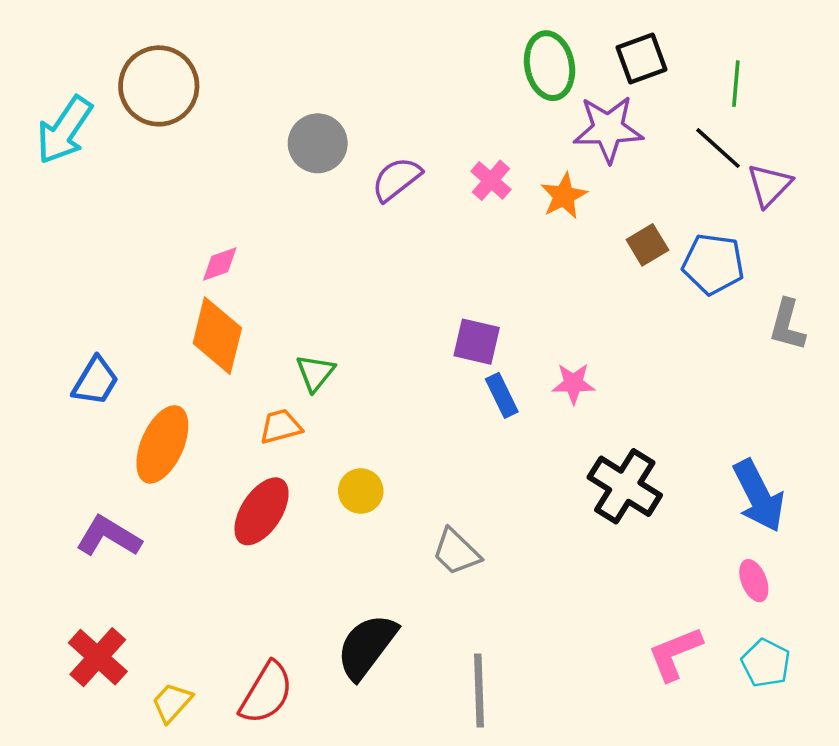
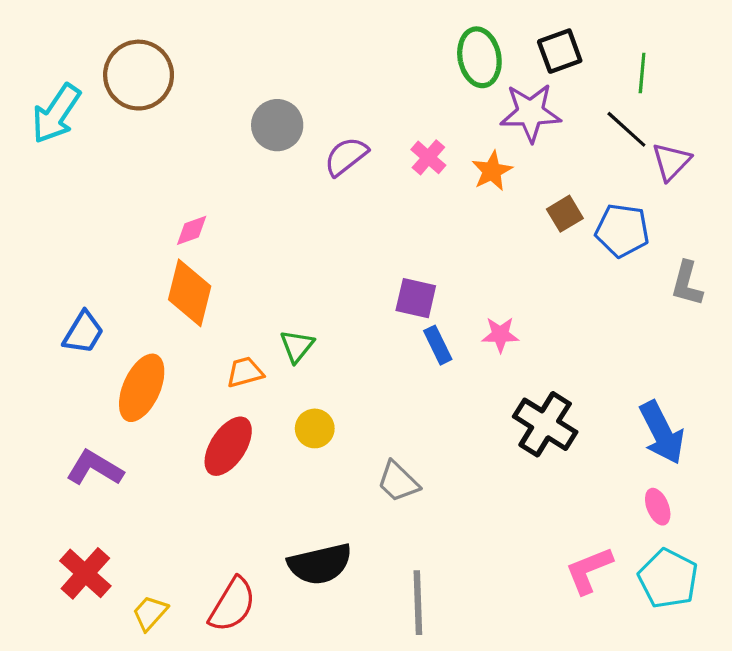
green triangle: (315, 373) -> (297, 346), moved
black semicircle: (367, 646) -> (320, 564), turned -140
cyan pentagon: (766, 663) -> (668, 579), size x1.4

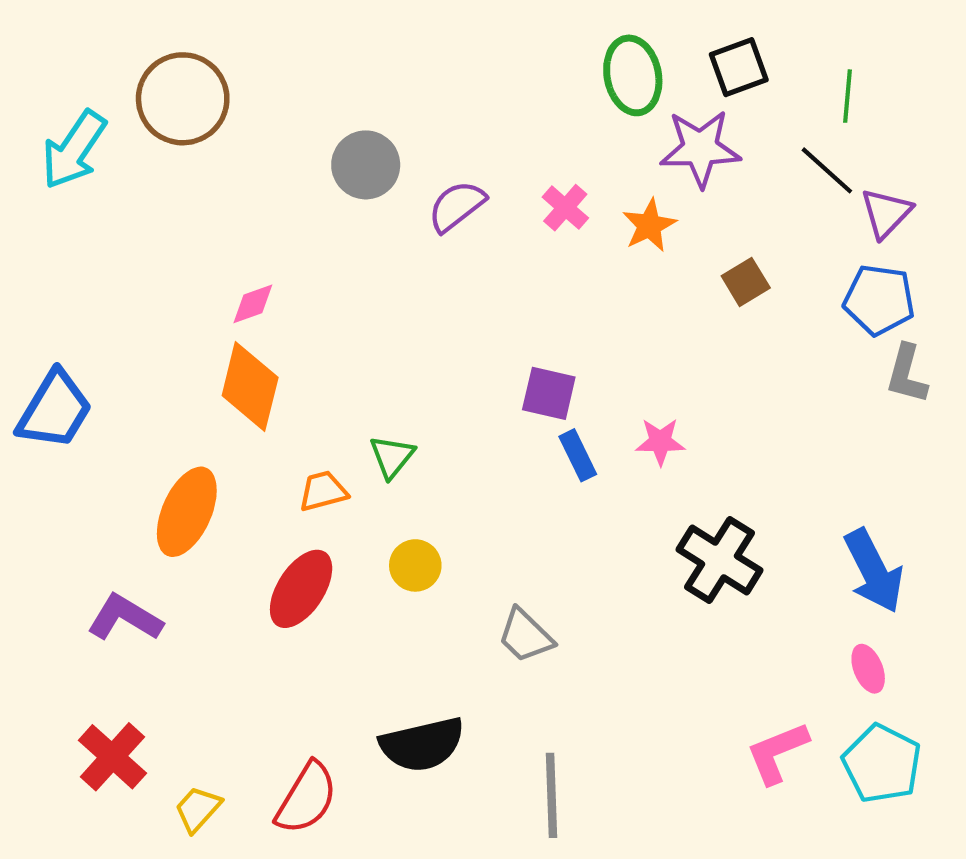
blue pentagon: (622, 230) -> (879, 300), moved
blue trapezoid: (83, 333) -> (55, 410), moved, size x1.4

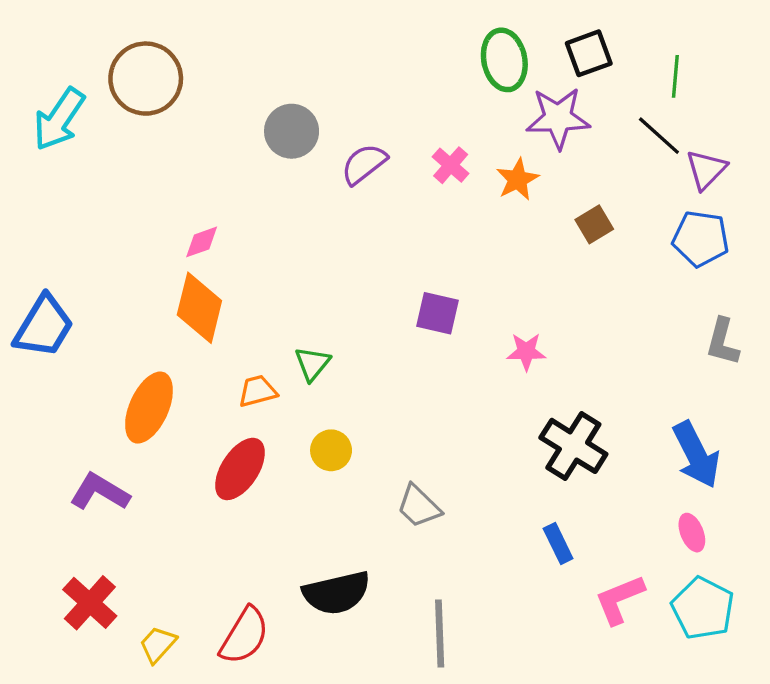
gray L-shape: (907, 374) -> (723, 342), moved
blue rectangle: (578, 455) -> (558, 544), moved

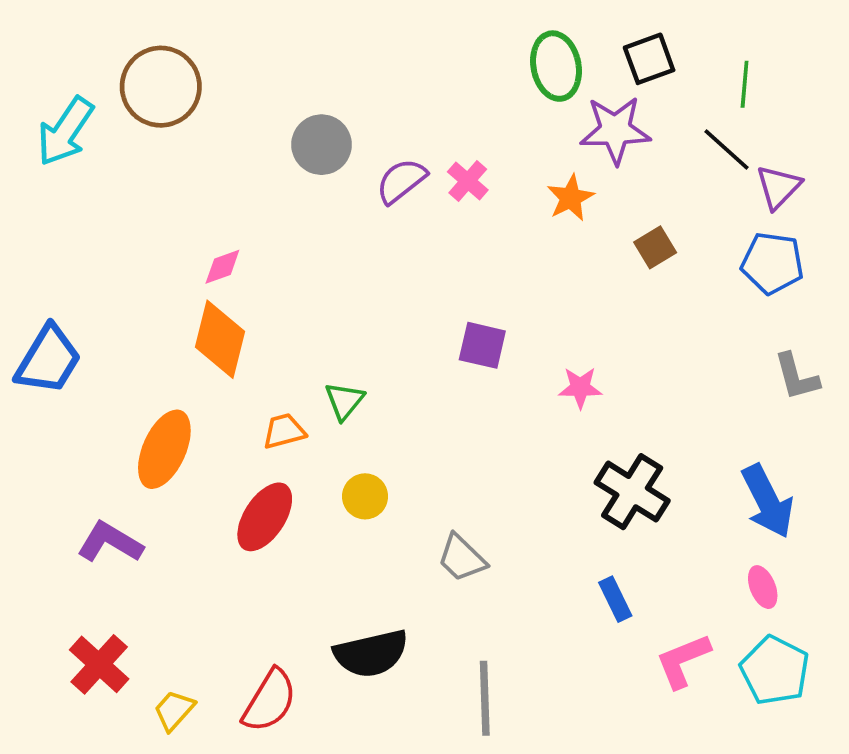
pink cross: (451, 165) -> (468, 181), moved
gray L-shape: (723, 342) -> (797, 377), turned -30

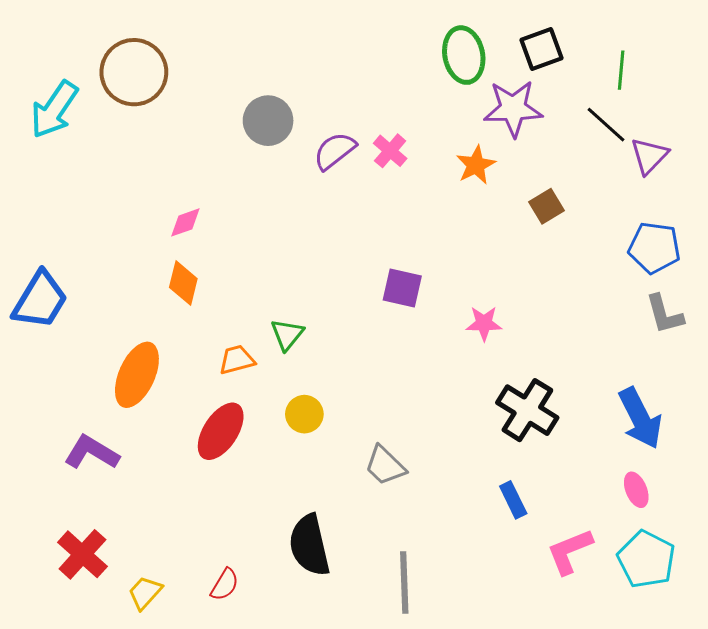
blue pentagon: (772, 263) -> (654, 248), moved
orange diamond: (220, 339) -> (183, 283), size x0.7
black semicircle: (371, 654) -> (309, 545), turned 90
red semicircle: (270, 701) -> (225, 585), size x0.6

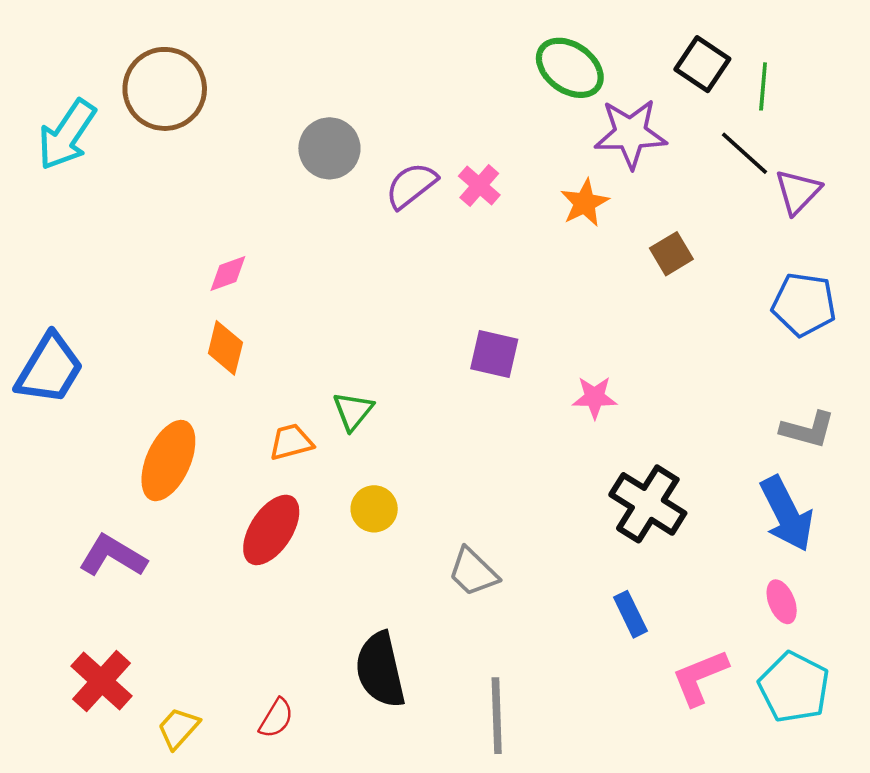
black square: (541, 49) -> (702, 64), moved, turned -36
green ellipse: (464, 55) -> (570, 68), turned -44
gray L-shape: (664, 314) -> (808, 430), moved, turned -60

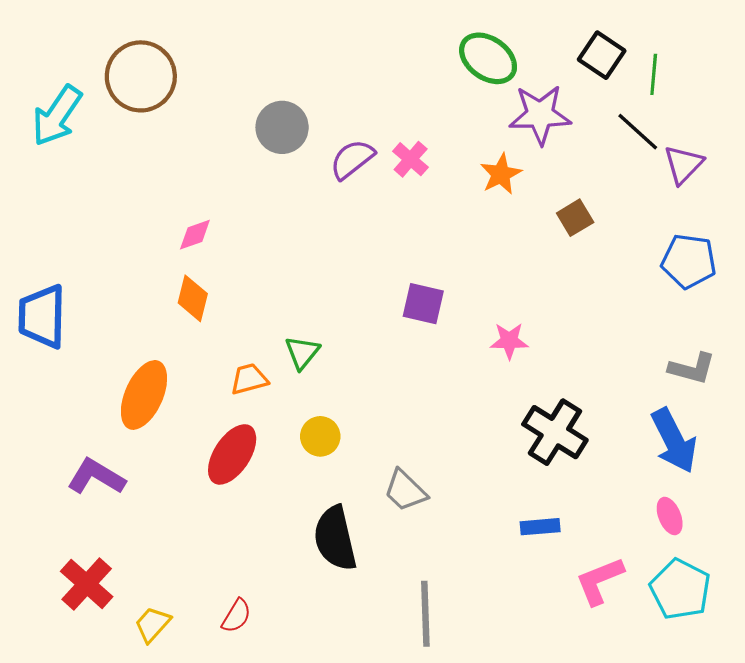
blue trapezoid: (49, 369) -> (42, 316), turned 150
blue rectangle: (630, 614) -> (540, 527), turned -69
black semicircle: (380, 670) -> (335, 538), moved

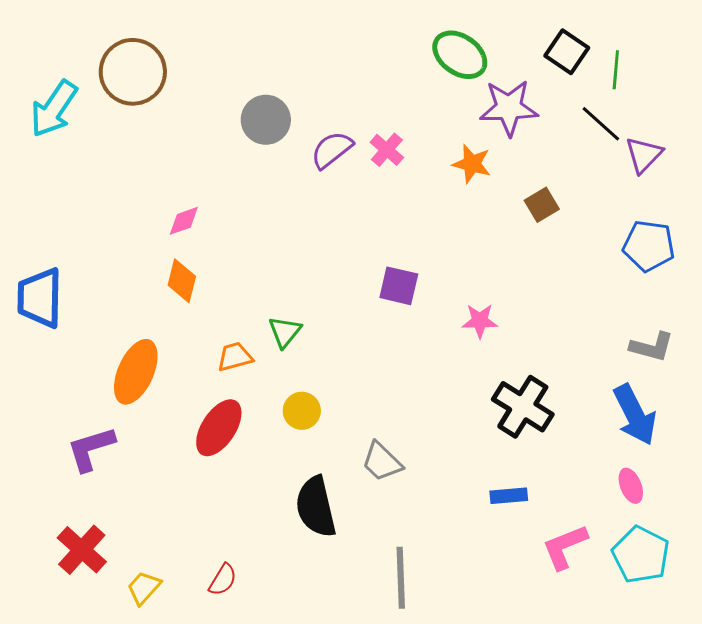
orange star: (501, 174) -> (472, 164), turned -30
purple L-shape: (96, 477) -> (91, 449), turned -48

